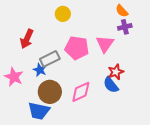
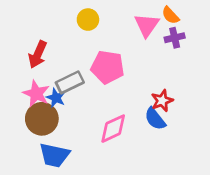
pink triangle: (105, 44) -> (147, 25), moved
pink star: (14, 77) -> (36, 94), moved
brown circle: (50, 92) -> (42, 119), moved

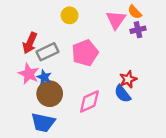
pink pentagon: (108, 67) -> (85, 53), turned -30
gray rectangle: (70, 82) -> (47, 52), moved
brown circle: (42, 119) -> (50, 94), moved

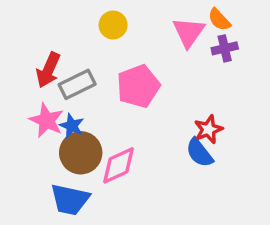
pink diamond: (89, 101) -> (118, 165), moved

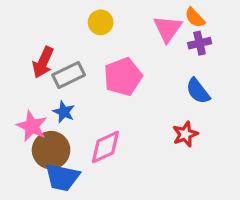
pink star: (47, 120) -> (32, 126), moved
red star: (208, 129) -> (185, 134), moved
brown circle: (81, 153) -> (51, 150), moved
blue semicircle: (199, 153) -> (198, 91), moved

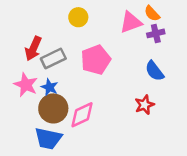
pink triangle: (168, 29) -> (131, 22), turned 35
pink star: (32, 126) -> (26, 85), moved
brown circle: (51, 150) -> (53, 108), moved

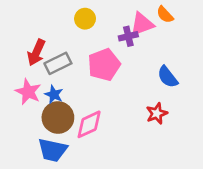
purple cross: (156, 33) -> (128, 36), moved

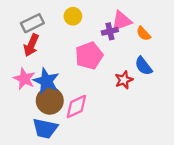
orange semicircle: (165, 15) -> (144, 34), moved
gray rectangle: (58, 63) -> (32, 23), moved
blue star: (54, 94) -> (46, 81), size x1.6
red star: (157, 113) -> (124, 80), moved

